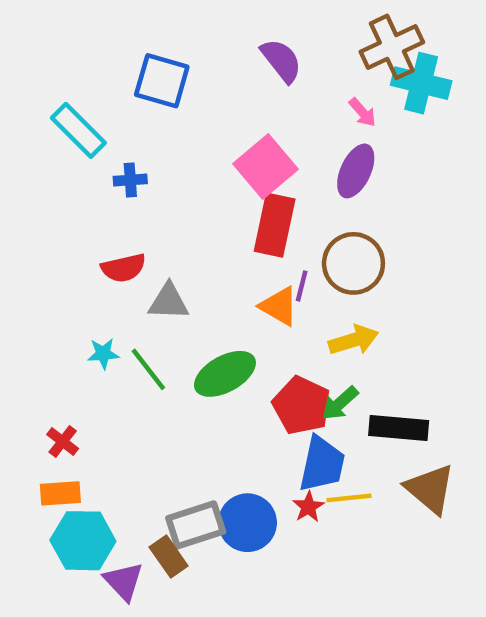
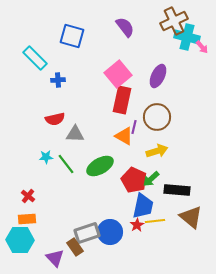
pink arrow: (362, 112) -> (202, 47), moved
cyan hexagon: (83, 541) -> (20, 240), moved

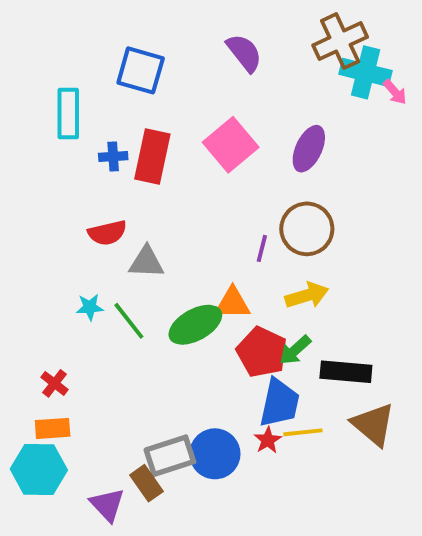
cyan rectangle: (35, 58) -> (68, 113), turned 45
red rectangle: (122, 100) -> (152, 156), moved
orange triangle: (124, 136) -> (233, 303), moved, turned -30

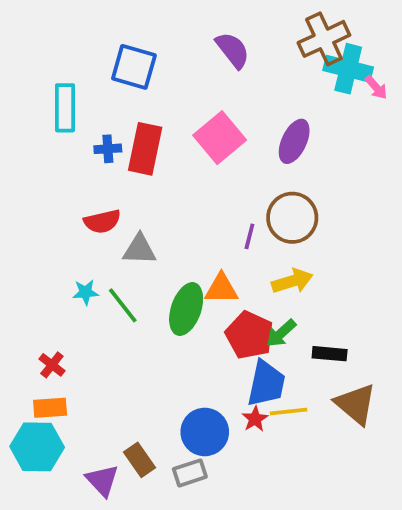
green ellipse: (195, 325) -> (186, 309), turned -42
black rectangle: (346, 372) -> (330, 354), size x0.7
gray rectangle: (170, 456) -> (190, 473), moved, size x0.7

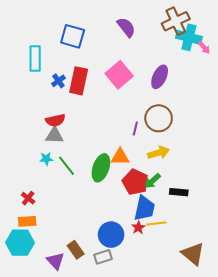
blue cross: (108, 149) -> (58, 81), turned -32
gray triangle: (140, 249) -> (54, 135), moved
brown triangle: (356, 404) -> (193, 254), moved

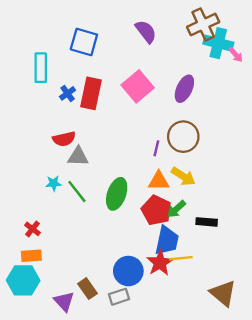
gray triangle: (54, 135) -> (78, 156), moved
yellow arrow: (159, 153) -> (183, 176), turned 50
orange triangle: (120, 157) -> (159, 181), moved
red star: (138, 227) -> (160, 263), size x1.6

